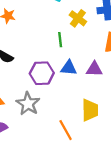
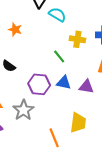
yellow cross: (78, 18) -> (77, 39), turned -35
green line: (60, 40) -> (59, 56), turned -40

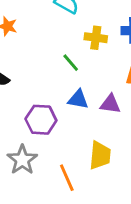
purple hexagon: (39, 84) -> (41, 120), moved
gray star: (23, 110) -> (22, 160), moved

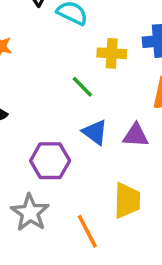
blue triangle: (78, 99) -> (95, 132), turned 30

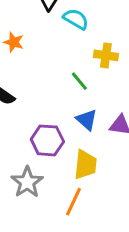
yellow trapezoid: (127, 200) -> (85, 165), moved
orange line: (87, 231) -> (73, 202), turned 48

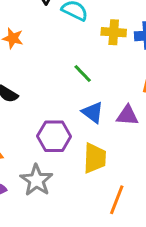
yellow cross: (106, 55) -> (114, 32), moved
orange line: (73, 202) -> (117, 200), moved

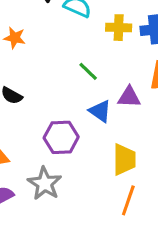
purple triangle: (127, 116) -> (129, 97), moved
yellow trapezoid: (95, 158) -> (124, 159), moved

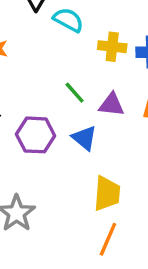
purple triangle: (129, 97) -> (112, 105), moved
purple hexagon: (61, 137) -> (36, 135), moved

